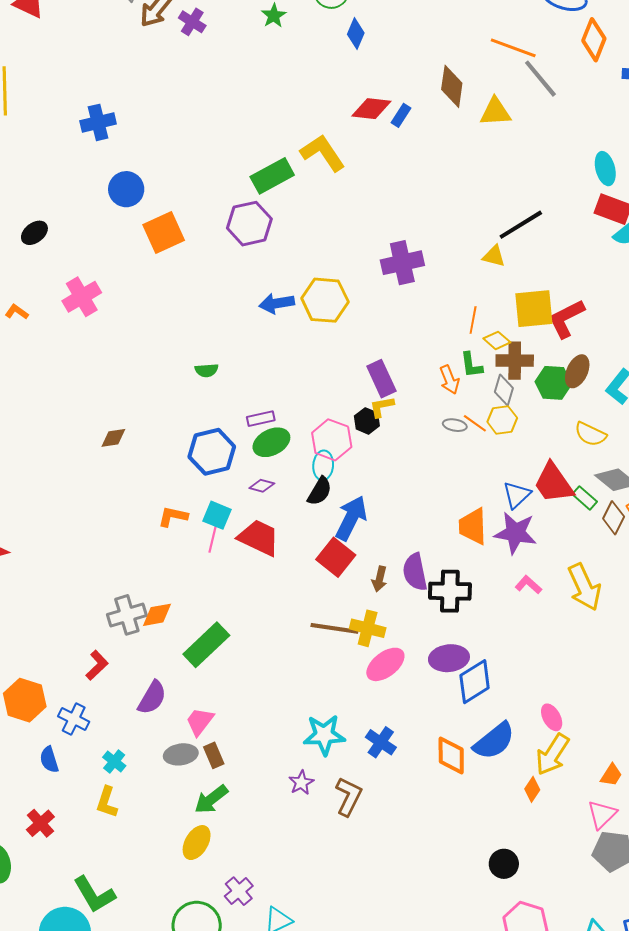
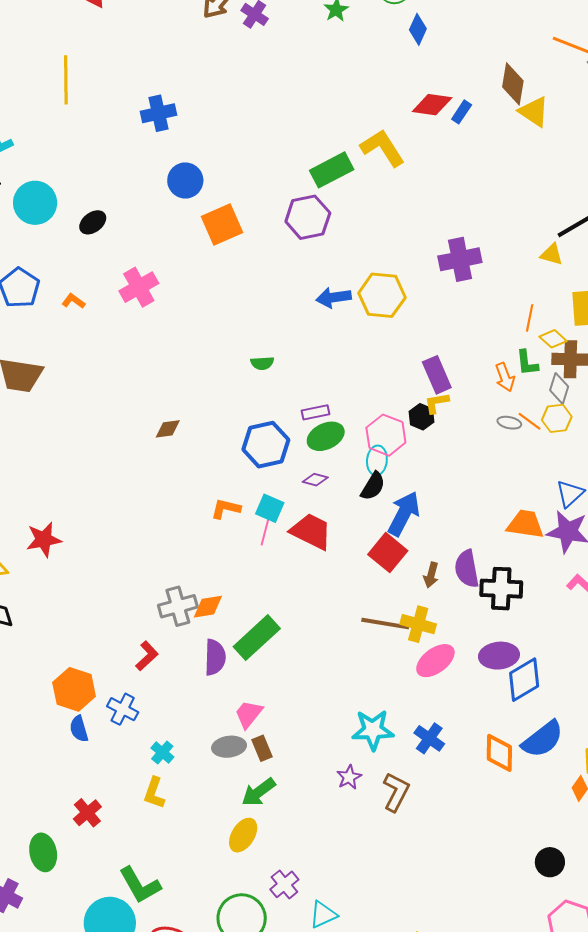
yellow triangle: (495, 112) -> (534, 112), moved, turned 36
orange trapezoid: (473, 526) -> (525, 524), turned 99
purple semicircle: (152, 698) -> (215, 657), moved, turned -30
blue semicircle: (49, 760) -> (79, 729), moved

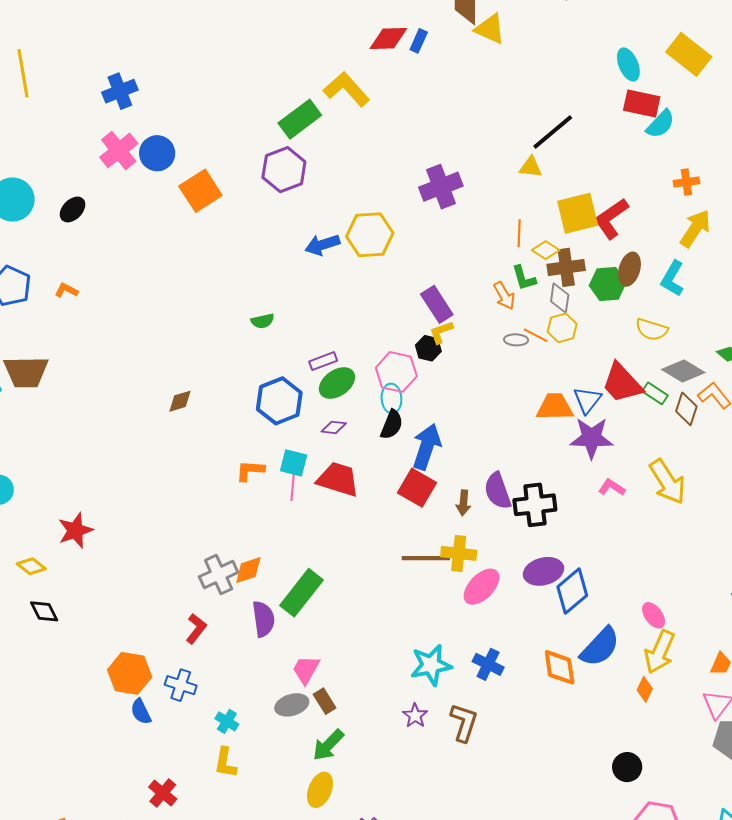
pink cross: (139, 287) -> (119, 150), moved
orange trapezoid: (525, 524) -> (555, 407), moved

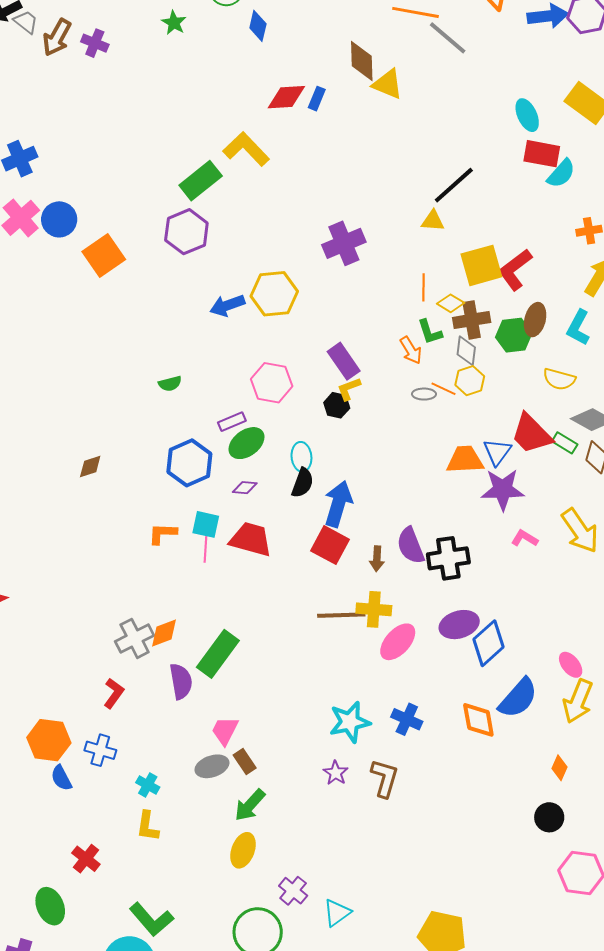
pink hexagon: (396, 372) -> (272, 383), moved
orange diamond: (645, 689) -> (560, 768), moved

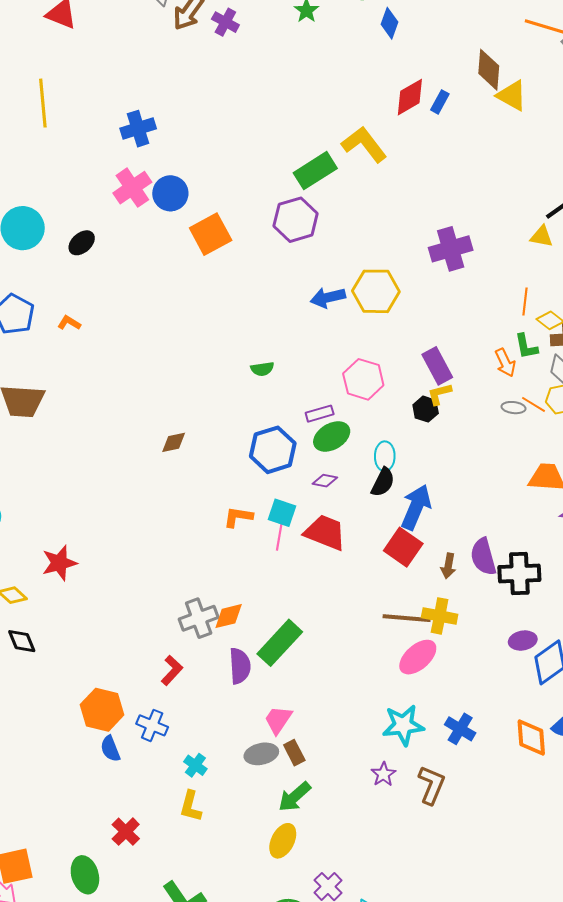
red diamond: (286, 97) -> (410, 97), turned -33
purple ellipse: (459, 625) -> (523, 641), size x0.7
pink ellipse: (398, 642) -> (418, 657), moved

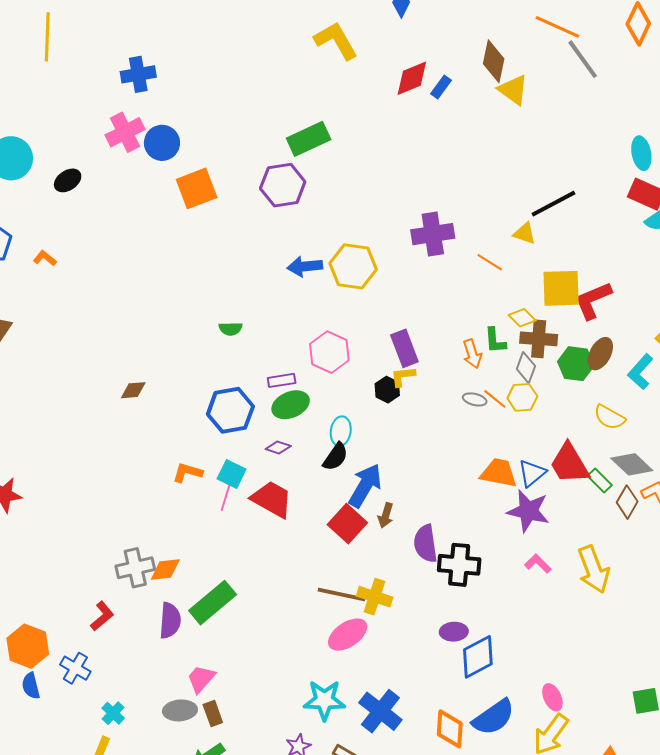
yellow L-shape: (364, 144) -> (336, 41), moved
orange line: (525, 301) -> (490, 262), moved, turned -72
brown arrow: (448, 566) -> (386, 515), moved
blue cross: (460, 729) -> (380, 711), size x1.4

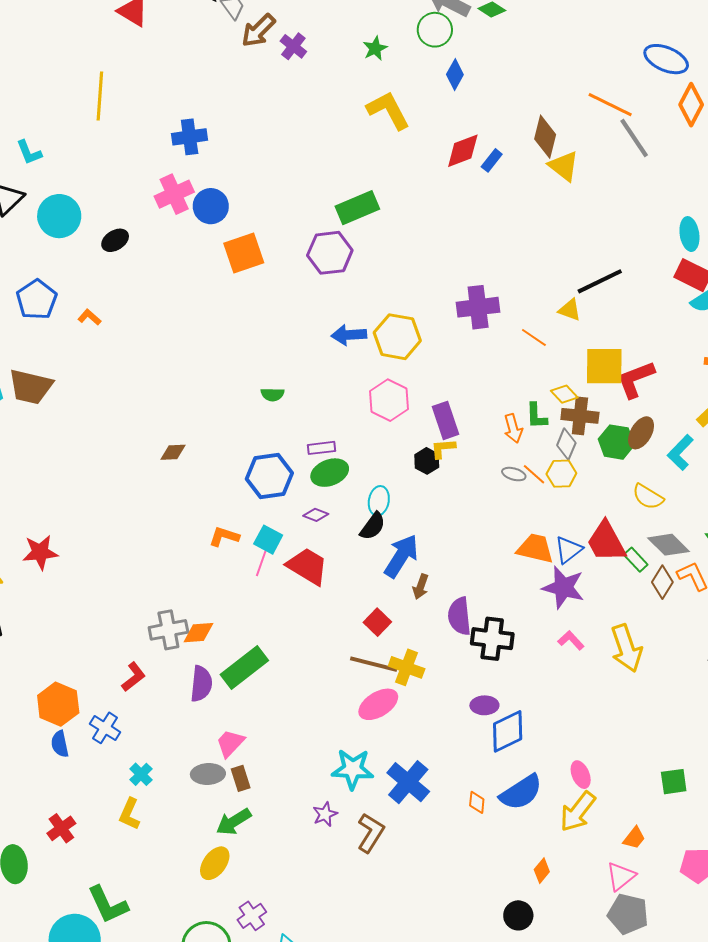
pink hexagon: (329, 352) -> (389, 400), moved
red square: (347, 524) -> (377, 622), moved, size x0.7
orange diamond: (450, 729) -> (477, 802), size x0.6

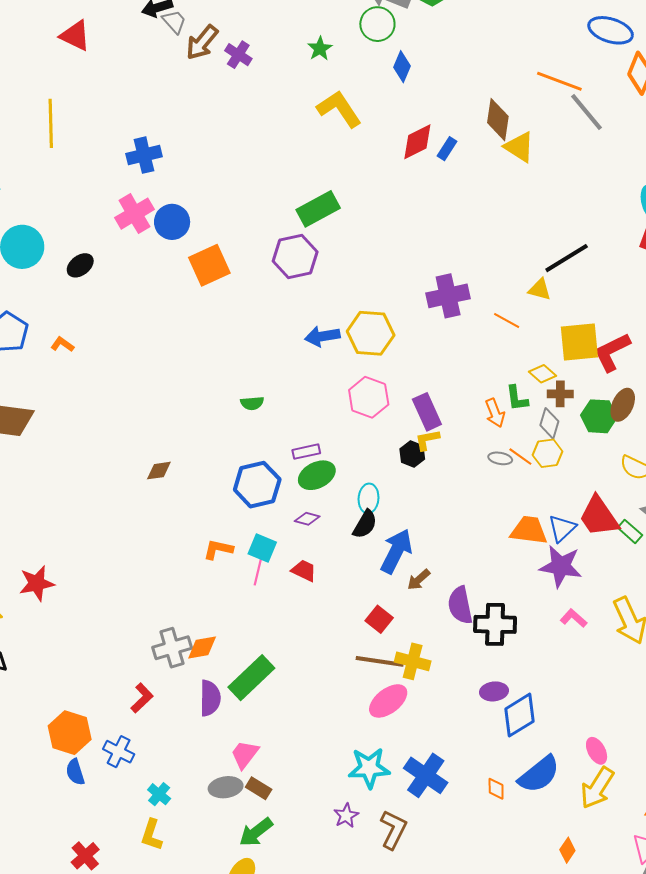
brown cross: (580, 416) -> (560, 394), size x0.7
red trapezoid: (307, 566) -> (304, 571), size x0.6
brown arrow: (421, 587) -> (419, 580), turned 35
brown rectangle: (241, 778) -> (259, 788), turned -35

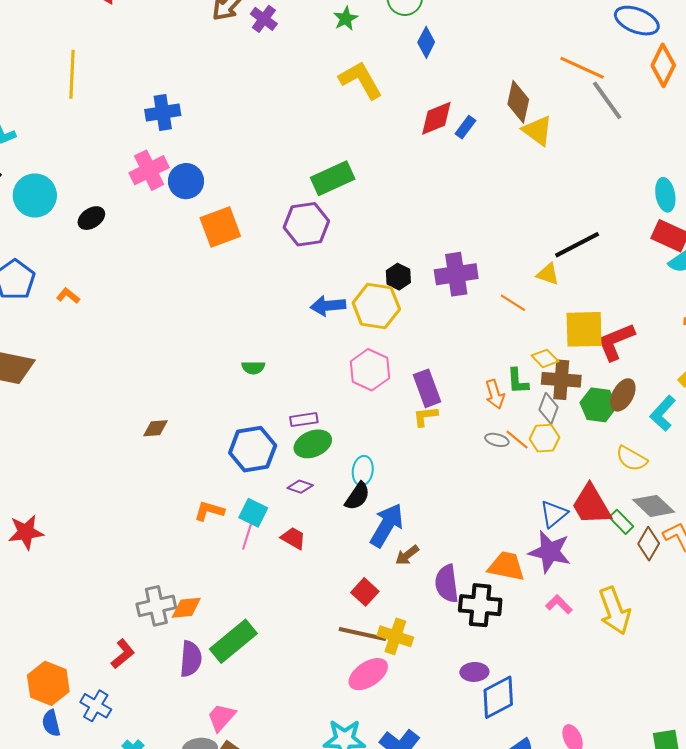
brown cross: (560, 394) -> (561, 380), size x1.5
black hexagon: (412, 454) -> (398, 277), moved
orange trapezoid: (529, 530) -> (506, 566), moved

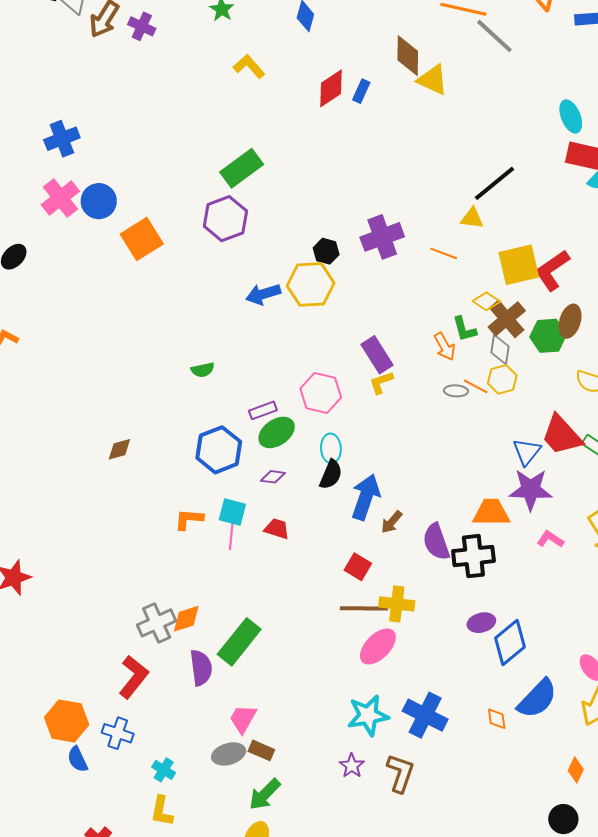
yellow L-shape: (361, 80) -> (249, 66), size x0.7
pink hexagon: (370, 370) -> (321, 393), moved
brown cross: (561, 380) -> (507, 319), turned -33
red L-shape: (123, 654) -> (134, 677), size x1.4

